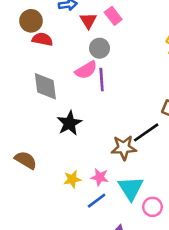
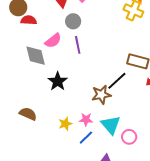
pink semicircle: (86, 70) -> (53, 41), moved

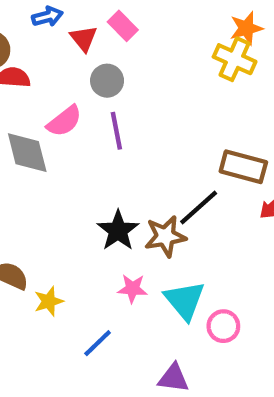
black star: (58, 81) -> (118, 231), moved
yellow star: (65, 124) -> (49, 301), moved
blue line: (86, 138) -> (98, 343), moved

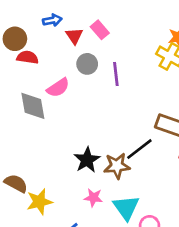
purple line: (116, 131) -> (116, 74), moved
yellow star: (49, 301) -> (39, 202), size x1.4

